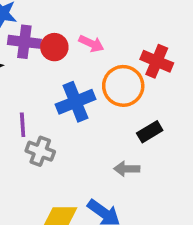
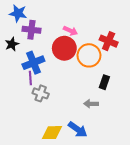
red circle: (54, 47) -> (64, 48), moved, size x1.5
blue cross: (76, 102) -> (33, 63), moved
black rectangle: (150, 132) -> (104, 82), turned -40

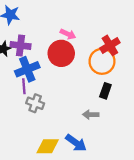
purple cross: (31, 30) -> (20, 45), moved
red cross: (109, 41) -> (110, 45), turned 36
orange circle: (89, 55) -> (102, 61), moved

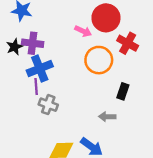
red cross: (110, 45) -> (128, 43), turned -30
red circle: (61, 53) -> (106, 18), moved
orange circle: (102, 61) -> (99, 60), moved

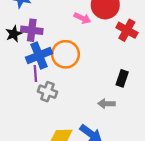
orange circle: (99, 60) -> (65, 54), moved

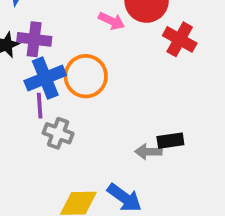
black rectangle: (122, 78) -> (170, 141), moved, turned 63

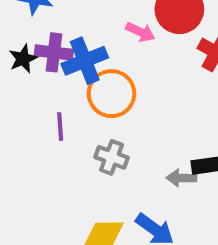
blue cross: (45, 78) -> (85, 61), moved
gray cross: (58, 133) -> (112, 157), moved

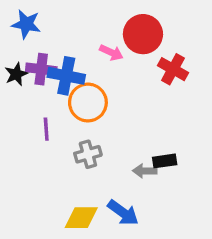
blue cross: (85, 61) -> (66, 76), turned 33
gray cross: (112, 157) -> (88, 154), turned -36

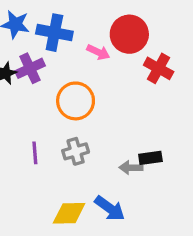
purple cross: (41, 69) -> (30, 68), turned -32
blue cross: (66, 76) -> (54, 33), moved
purple line: (46, 129) -> (35, 153), moved

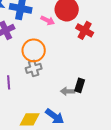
gray cross: (76, 151) -> (34, 68), moved
black rectangle: (150, 158) -> (80, 85), turned -64

